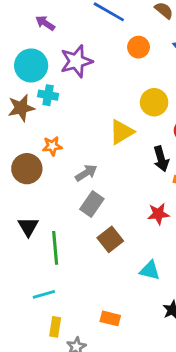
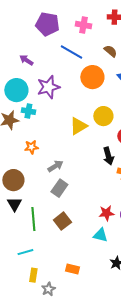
orange circle: (138, 47) -> (92, 77), size x1.5
yellow triangle: (122, 132) -> (78, 126), moved
brown circle: (27, 169) -> (13, 180), moved
red star: (158, 214) -> (106, 213), moved
brown square: (110, 239) -> (62, 221), moved

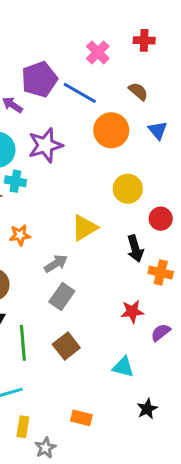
purple pentagon: (47, 24) -> (39, 79), moved, turned -30
pink cross: (83, 25) -> (98, 52), turned 35
yellow triangle: (78, 126) -> (84, 228), moved
red star: (106, 213) -> (132, 311), moved

